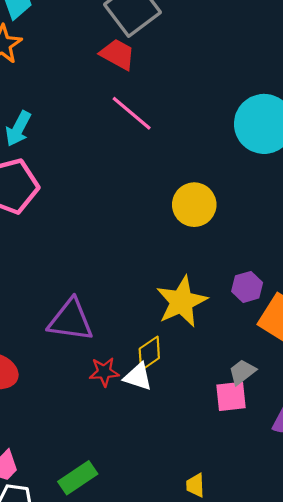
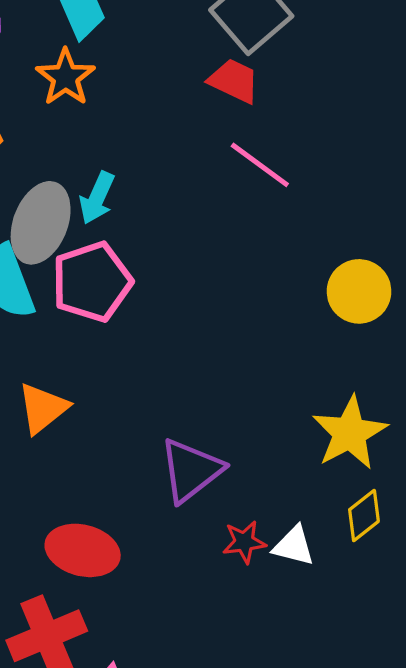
purple triangle: (71, 320) -> (191, 470), turned -42
yellow diamond: (149, 353) -> (364, 515), moved

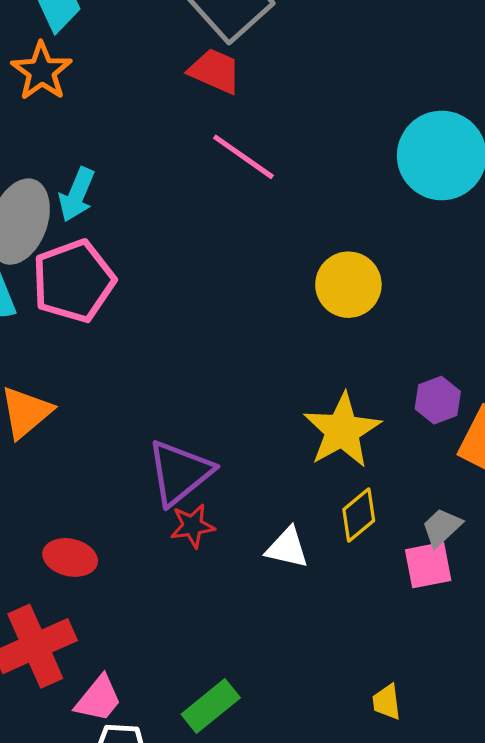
red star: (244, 542) -> (192, 526), moved
red ellipse: (83, 550) -> (70, 557), size x0.7

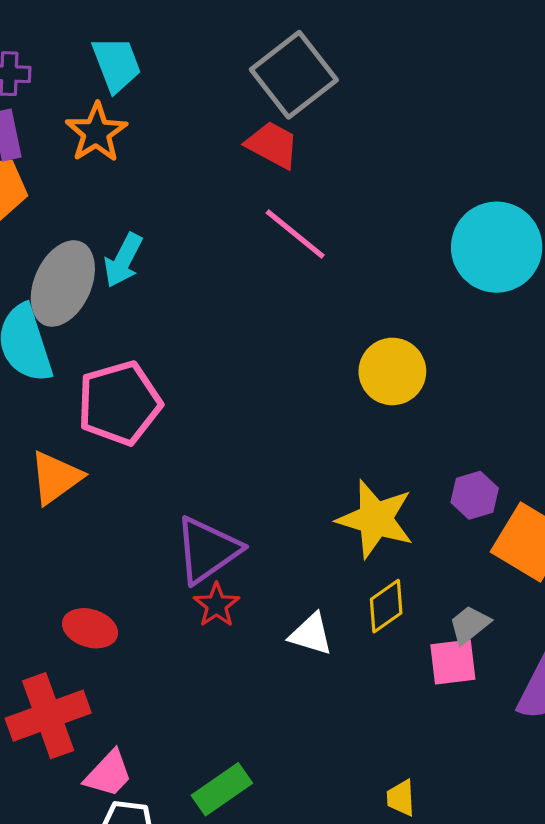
pink pentagon: (74, 281) -> (119, 403), moved
yellow star: (342, 430) -> (375, 519), turned -30
red star: (192, 526) -> (216, 605), turned -30

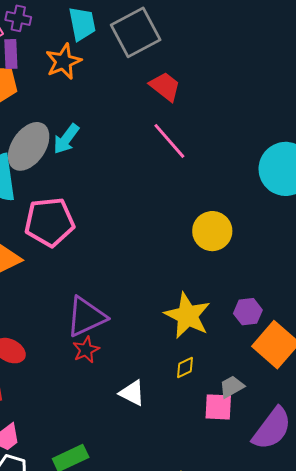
gray square: (294, 75) -> (136, 32), moved
yellow diamond: (386, 606) -> (185, 368), size x0.7
white triangle: (311, 634) -> (132, 393), moved

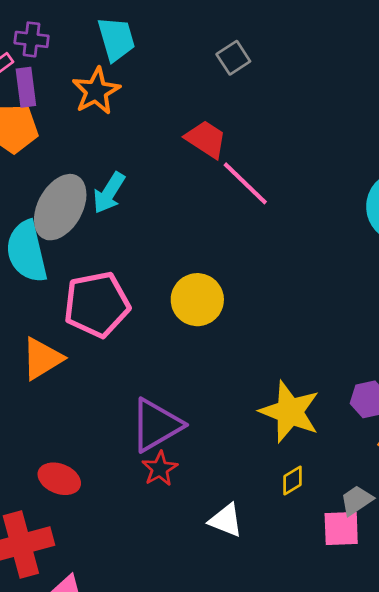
gray square: (136, 32) -> (233, 58), moved, size x0.5
red trapezoid: (165, 87) -> (206, 139), moved
yellow circle: (212, 231) -> (197, 300), moved

